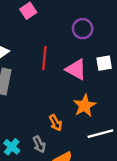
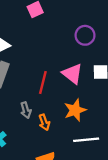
red line: (44, 58) -> (43, 82), moved
gray arrow: (39, 144) -> (26, 110), moved

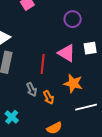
orange star: (75, 110) -> (73, 83), turned -30

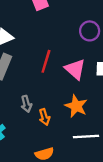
red line: (43, 64) -> (46, 61), moved

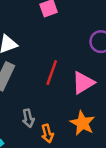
pink triangle: (75, 69) -> (83, 83), turned 45

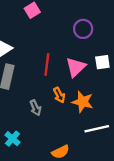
orange arrow: (47, 133) -> (59, 95), moved

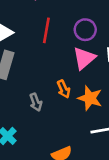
purple circle: (83, 29) -> (85, 30), moved
red line: (47, 65) -> (46, 30), moved

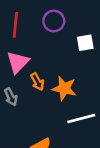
pink triangle: (84, 58) -> (18, 62), moved

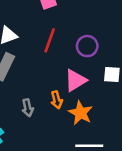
pink triangle: (18, 62) -> (75, 80), moved

